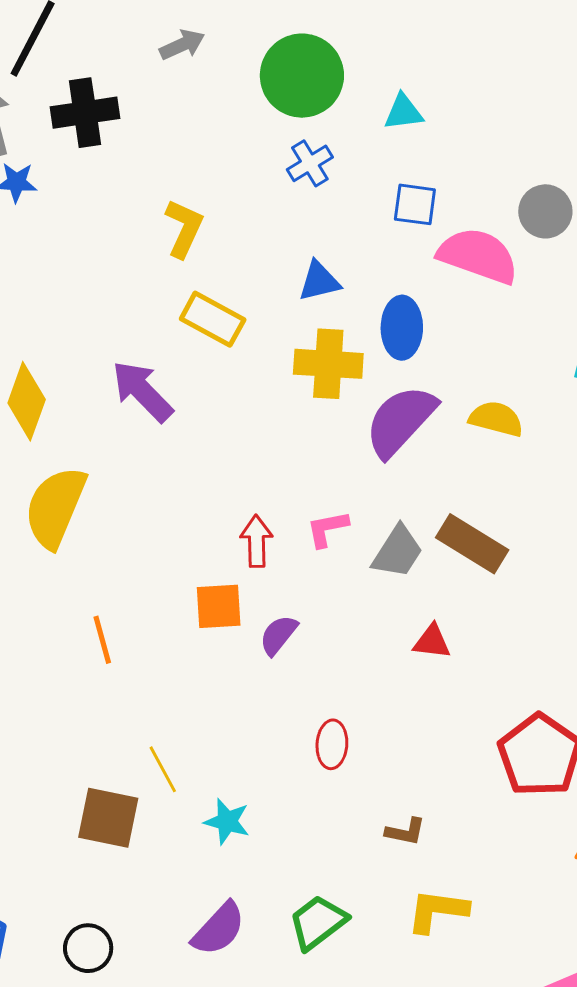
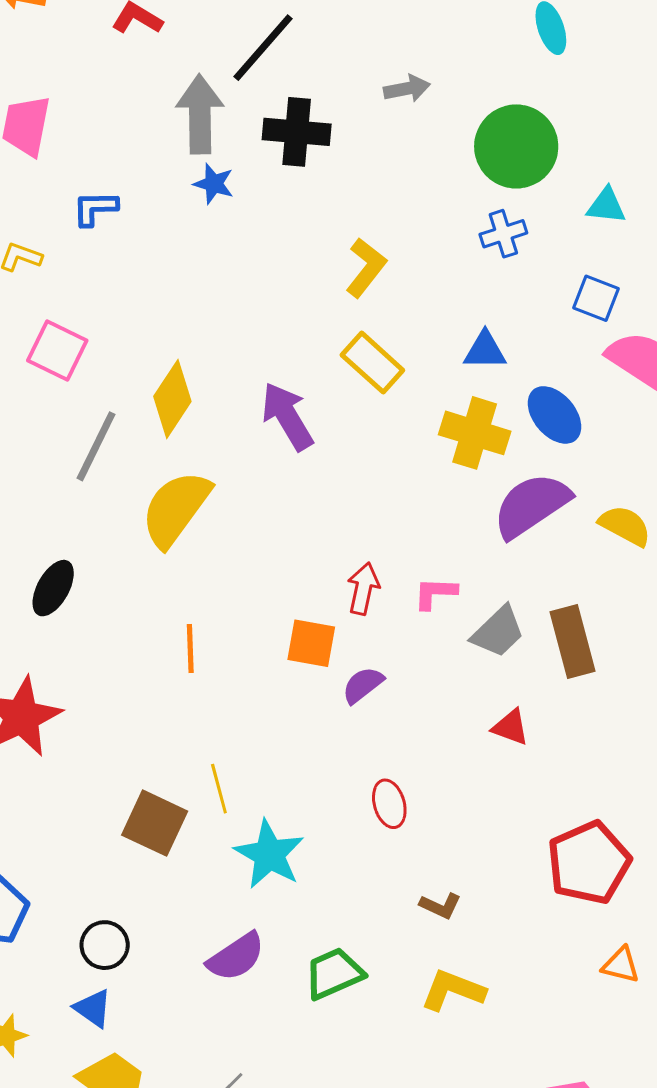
blue ellipse: (402, 328) -> (555, 415), turned -54
brown rectangle: (472, 544) -> (572, 641), turned 30
red ellipse: (332, 744) -> (389, 804), turned -33
cyan star: (227, 821) -> (269, 854), size x1.5

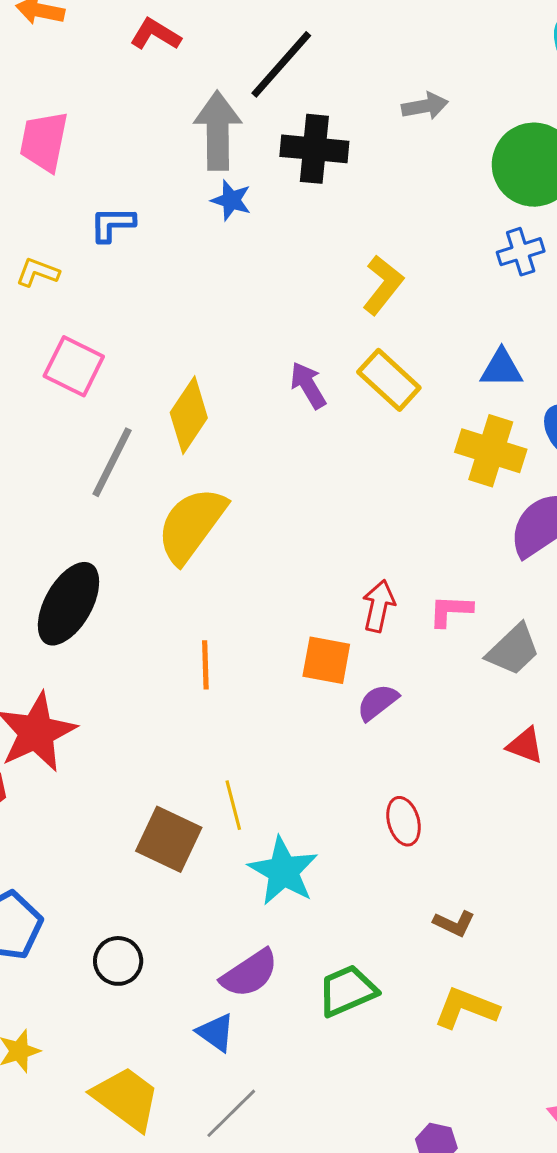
purple arrow: (287, 416) -> (308, 385), moved, size x0.7
black ellipse: (53, 588) -> (68, 604), size x1.5
blue triangle: (93, 1008) -> (216, 1032), moved

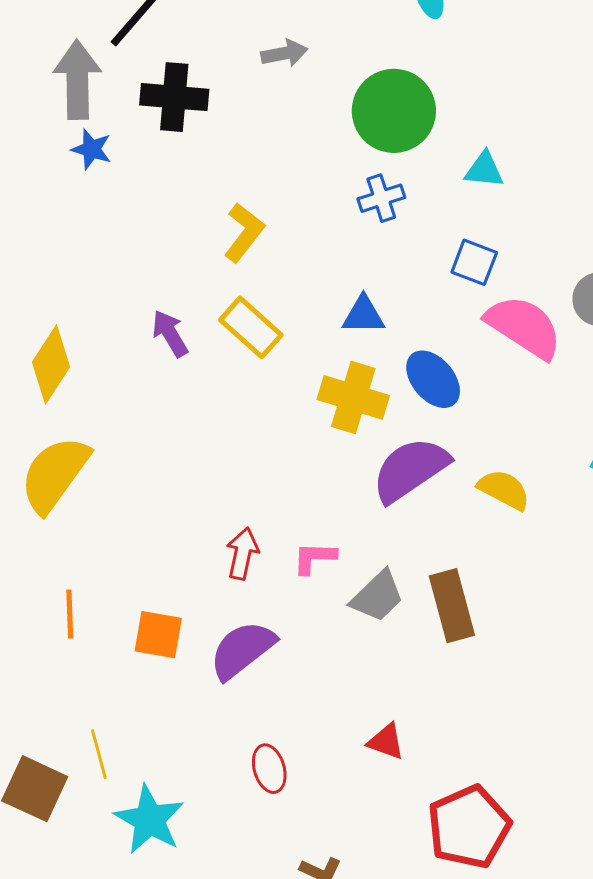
orange square: (326, 660) -> (158, 635), moved
purple semicircle: (378, 702) -> (242, 650), size x1.6
red triangle: (525, 745) -> (386, 742), moved

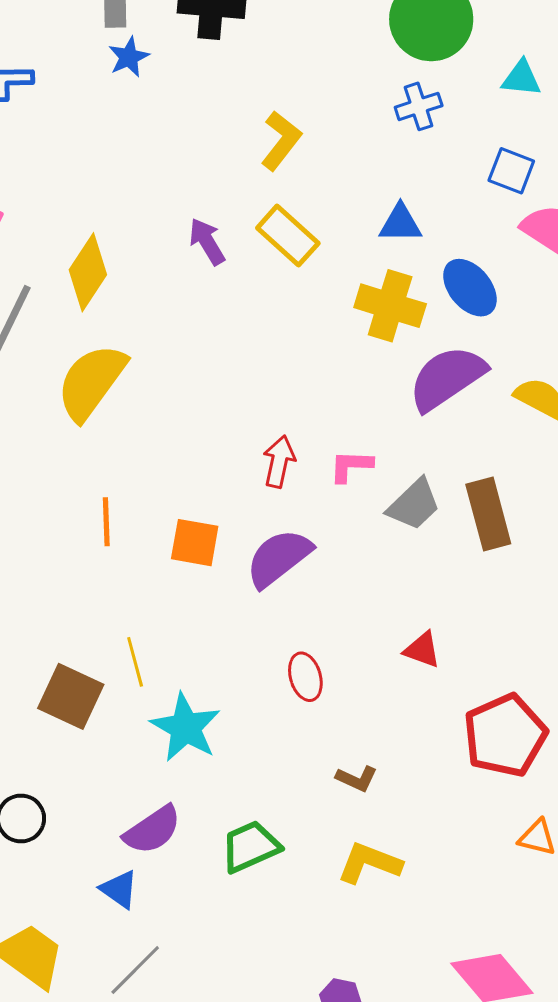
blue star: (91, 149) -> (129, 57), turned 30

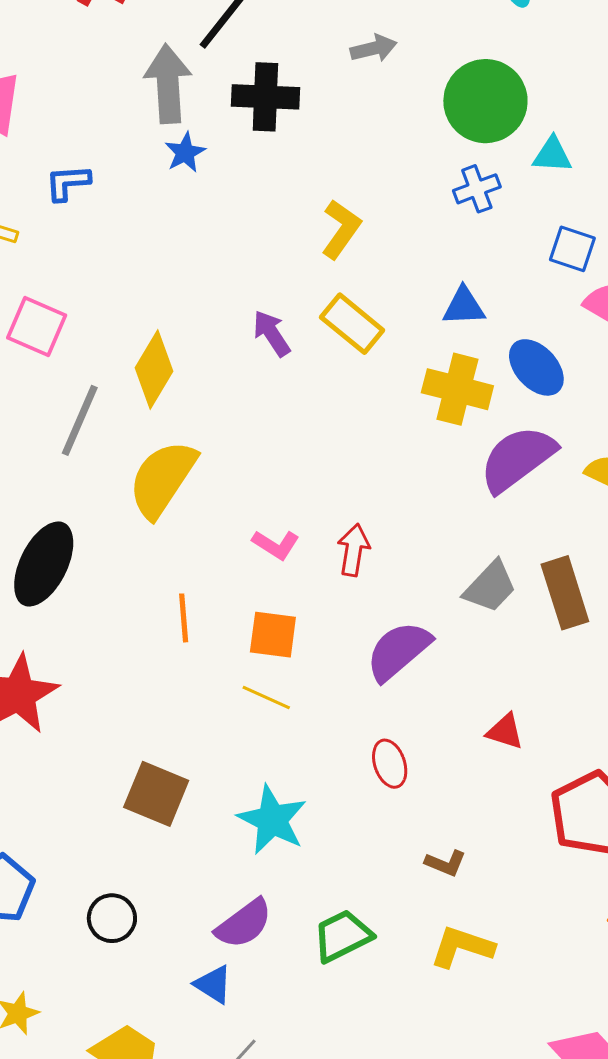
cyan triangle: (521, 78) -> (552, 155), moved
pink L-shape: (351, 466) -> (276, 545), moved, turned -147
purple semicircle: (279, 558) -> (398, 651), moved
yellow line: (135, 662) -> (266, 697), moved, turned -48

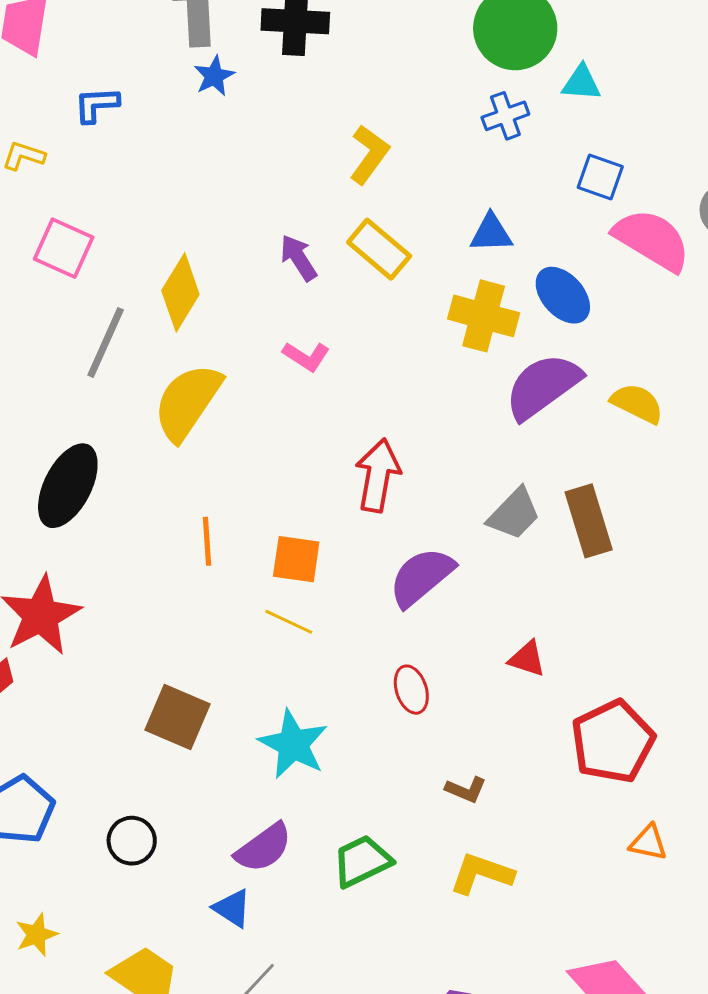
pink L-shape: (276, 545) -> (306, 356), moved
red arrow: (354, 550) -> (378, 475), size x1.4

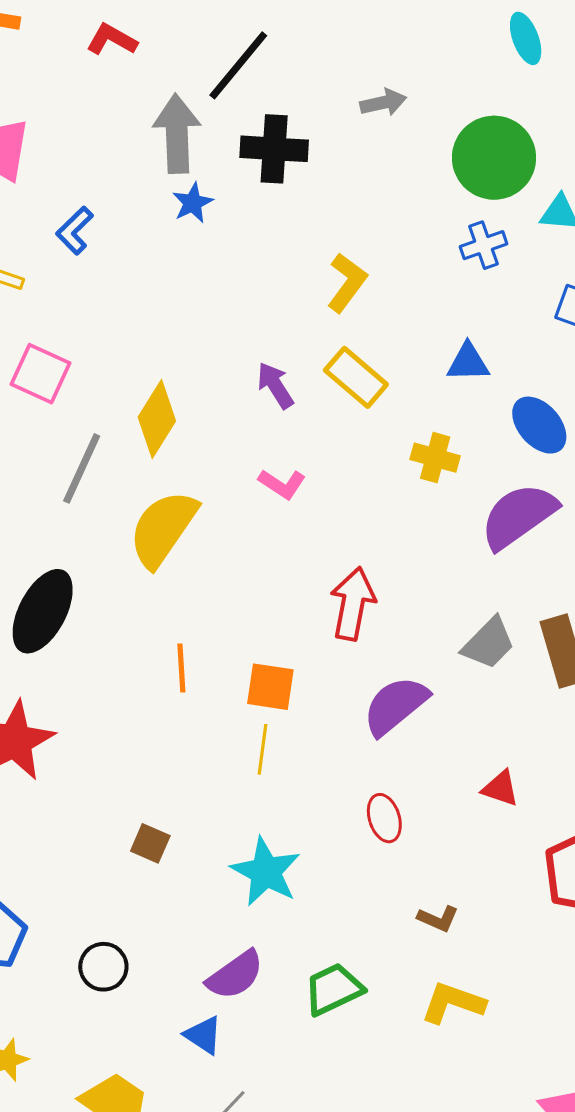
blue L-shape: (96, 105) -> (75, 230), turned -42
yellow cross: (484, 316) -> (435, 458), moved, size x0.7
yellow line: (289, 622) -> (262, 749), turned 72
brown square: (177, 717) -> (150, 843), size x0.6

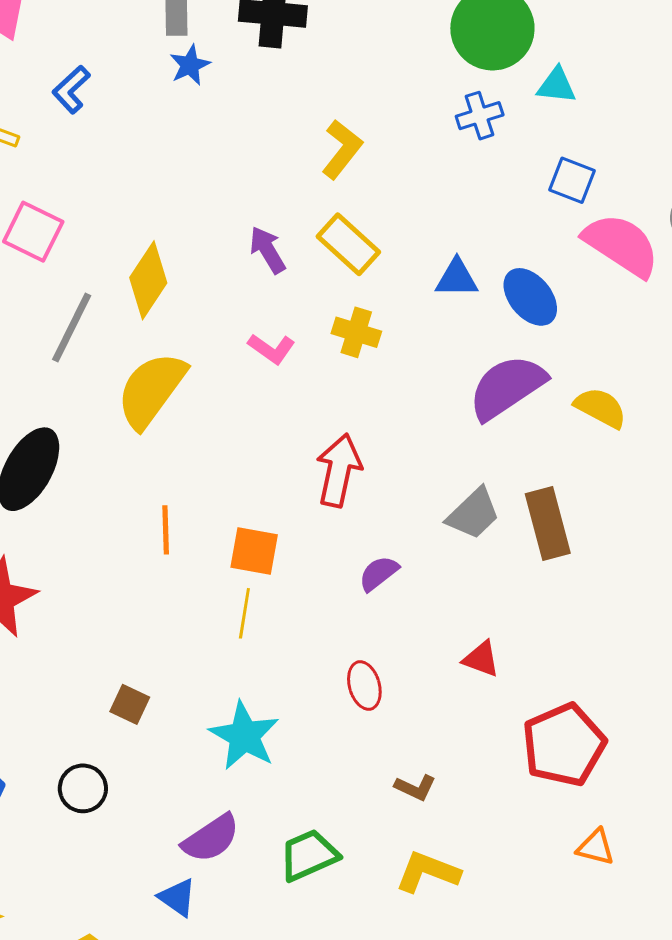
blue triangle: (468, 362) -> (457, 278), moved
yellow cross: (435, 458) -> (356, 332), moved
purple semicircle: (395, 706) -> (379, 573), size x0.6
black circle: (103, 967) -> (83, 788), moved

